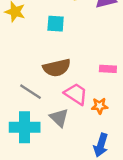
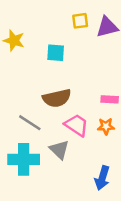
orange star: (100, 106) -> (106, 126), moved

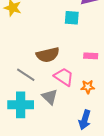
cyan square: (56, 53) -> (72, 18), moved
orange star: (106, 126) -> (88, 87), moved

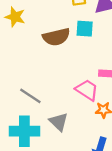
brown semicircle: (48, 55) -> (56, 37), moved
pink trapezoid: (64, 77) -> (87, 90), moved

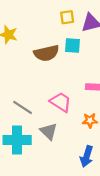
pink trapezoid: (87, 90) -> (61, 102), moved

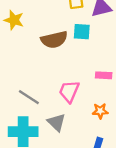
pink trapezoid: (61, 102) -> (69, 91), turned -100

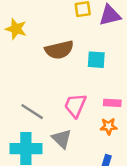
cyan square: (82, 32) -> (96, 60), moved
pink rectangle: (104, 75) -> (112, 103), moved

